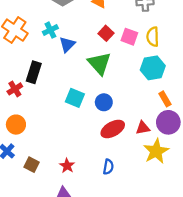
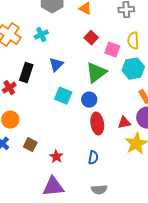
pink square: (129, 37) -> (112, 50), moved
blue triangle: (67, 44) -> (56, 65), moved
green triangle: (99, 63) -> (96, 73), moved, turned 35
red ellipse: (113, 129) -> (97, 124), turned -70
brown square: (32, 165) -> (30, 145), moved

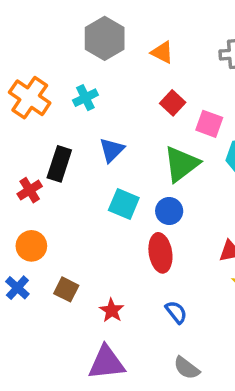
red ellipse: (97, 124) -> (160, 253), moved
blue semicircle: (93, 158) -> (176, 312), turned -48
gray semicircle: (99, 190) -> (187, 368), turned 42

